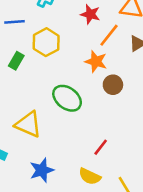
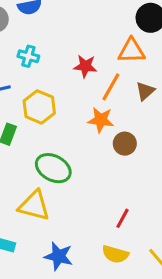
green ellipse: (67, 98) -> (53, 168), moved
blue star: (42, 170) -> (59, 256), turned -30

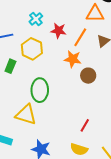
cyan cross: (28, 56) -> (36, 19), moved, turned 32
red star: (85, 66) -> (59, 31), moved
green ellipse: (53, 168) -> (40, 90), turned 60

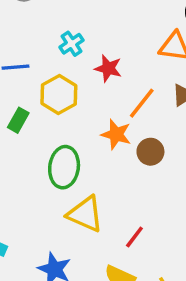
orange line: (80, 37) -> (142, 103), moved
orange star: (73, 59) -> (116, 134), moved
yellow triangle: (26, 115) -> (85, 214), moved

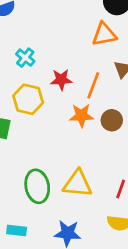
red star: (108, 68) -> (61, 80), moved
green ellipse: (64, 167) -> (37, 186), moved

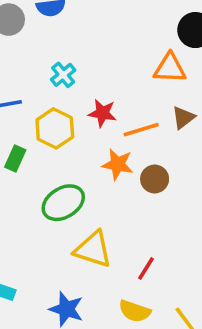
orange line: (93, 85) -> (141, 130), turned 40
green ellipse: (37, 186) -> (63, 203), moved, turned 56

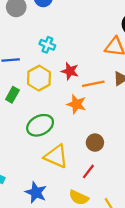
cyan cross: (63, 75) -> (47, 45), turned -35
brown circle: (155, 179) -> (95, 143), moved

